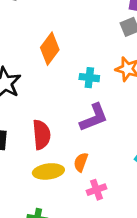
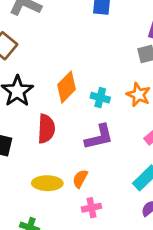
orange diamond: (50, 49) -> (66, 87), moved
red semicircle: (41, 135) -> (46, 129), moved

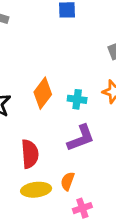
red semicircle: (46, 129) -> (30, 154), moved

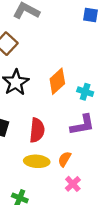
pink cross: (82, 208) -> (73, 184), turned -35

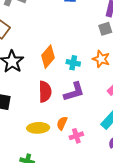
red semicircle: (37, 130) -> (45, 92), moved
pink cross: (73, 184) -> (76, 136), moved, turned 32

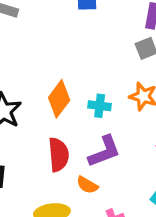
orange semicircle: (62, 123) -> (87, 185), moved, turned -80

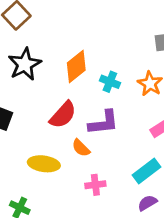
red semicircle: (59, 155) -> (63, 115), turned 32

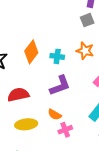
red semicircle: (63, 115) -> (18, 95), moved, turned -130
orange semicircle: (81, 148) -> (55, 114), moved

